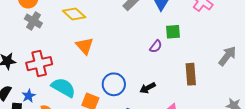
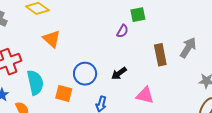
gray arrow: (227, 56) -> (188, 48), moved
cyan semicircle: (63, 87) -> (35, 83), turned 55

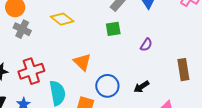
green square: (138, 15) -> (113, 29), moved
orange triangle: (52, 39) -> (82, 62), moved

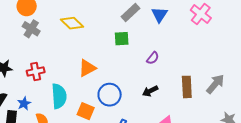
orange triangle: (82, 62) -> (87, 68), turned 42
red cross: (31, 71) -> (36, 71), size x0.7
black arrow: (141, 87) -> (150, 91), moved

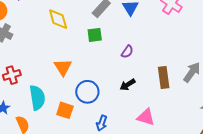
yellow diamond: (72, 23) -> (58, 19), moved, turned 35
orange triangle: (87, 68) -> (63, 67), turned -30

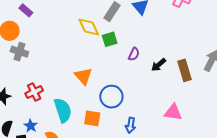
yellow diamond: (58, 19) -> (89, 27), moved
purple semicircle: (127, 52) -> (134, 54), moved
black arrow: (128, 85) -> (159, 65), moved

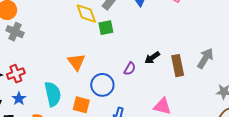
purple semicircle: (134, 54) -> (130, 69), moved
red cross: (34, 92) -> (16, 74), moved
blue star: (31, 126) -> (19, 99), moved

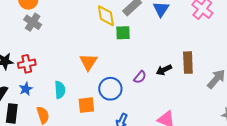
brown rectangle: (178, 66) -> (188, 63), moved
cyan semicircle: (53, 94) -> (60, 90), size x0.7
orange square: (81, 105) -> (86, 105), turned -30

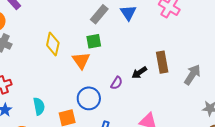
yellow diamond: (106, 16) -> (53, 44), moved, turned 30
orange triangle: (88, 62) -> (81, 61), moved

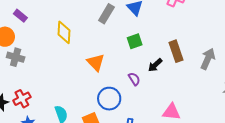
green square: (94, 41) -> (135, 41), moved
yellow diamond: (53, 44) -> (64, 32), moved
purple semicircle: (117, 83) -> (134, 79), turned -56

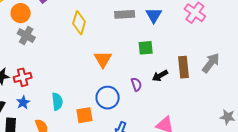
gray rectangle: (106, 14) -> (125, 14), turned 42
gray arrow: (208, 59) -> (211, 63), moved

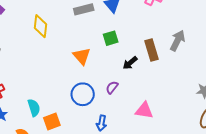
orange triangle: (103, 59) -> (82, 56), moved
purple semicircle: (136, 84) -> (112, 87), moved, turned -112
orange square: (84, 115) -> (52, 121), moved

